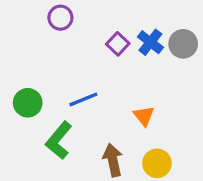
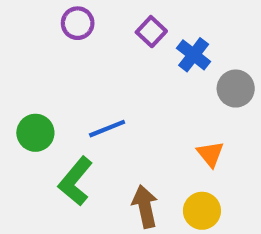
purple square: (118, 44) -> (151, 32), moved
gray circle: (183, 44) -> (236, 89), moved
orange triangle: (144, 116) -> (210, 154), moved

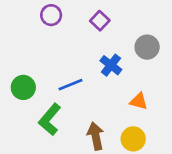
blue cross: (194, 55) -> (111, 65), moved
gray circle: (236, 89) -> (147, 47), moved
orange triangle: (210, 154) -> (139, 101), turned -36

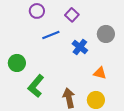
blue line: (71, 85) -> (51, 35), moved

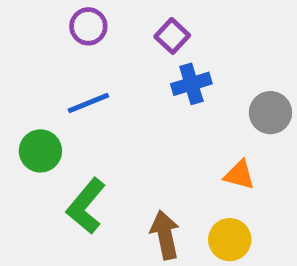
gray circle: (106, 34) -> (270, 113), moved
blue line: (51, 35) -> (88, 103), moved
blue cross: (80, 47) -> (191, 84), moved, turned 35

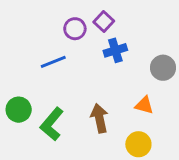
purple circle: (88, 26) -> (75, 29), moved
green circle: (40, 151) -> (19, 110), moved
brown arrow: (165, 235) -> (99, 118), moved

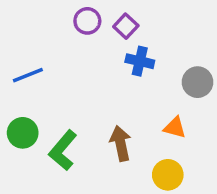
purple circle: (75, 29) -> (87, 21), moved
blue cross: (115, 50) -> (140, 61), turned 30
blue line: (53, 62) -> (28, 75), moved

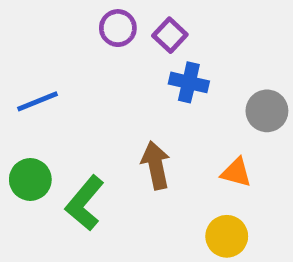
brown arrow: (121, 143) -> (156, 165), moved

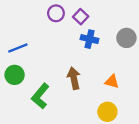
gray circle: (267, 111) -> (126, 38), moved
green circle: (30, 179) -> (15, 75), moved

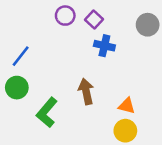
gray circle: (126, 38) -> (148, 25), moved
blue line: (18, 48) -> (21, 56), turned -30
orange triangle: (112, 82) -> (127, 106), moved

